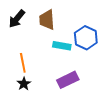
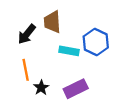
black arrow: (17, 19) -> (27, 34), moved
black star: (24, 84) -> (41, 88), moved

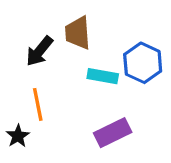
black star: (41, 88) -> (18, 136), moved

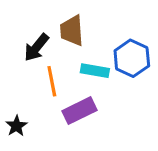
orange line: (38, 104) -> (52, 81), moved
purple rectangle: (113, 133) -> (80, 111), moved

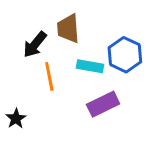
purple rectangle: (80, 111) -> (103, 104), moved

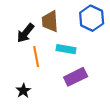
blue hexagon: (125, 55) -> (92, 18), moved
black star: (16, 119) -> (23, 91), moved

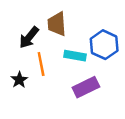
blue hexagon: (92, 18) -> (104, 45), moved
black star: (23, 91) -> (19, 80), moved

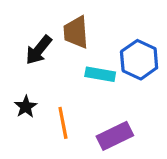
orange line: (41, 64) -> (63, 123), moved
purple rectangle: (86, 87) -> (115, 136), moved

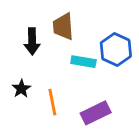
black arrow: (39, 50) -> (32, 41), turned -40

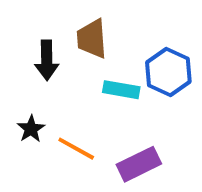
orange line: (52, 102) -> (76, 149), turned -50

